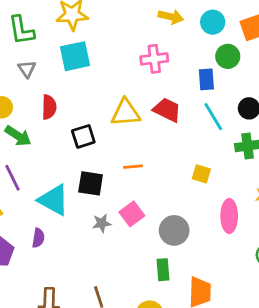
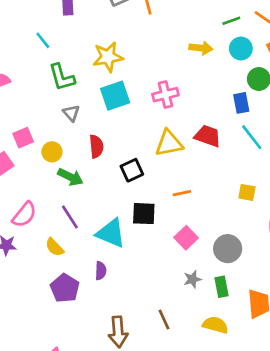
pink cross: (154, 59) -> (165, 95), moved
gray star: (102, 223) -> (192, 279), moved

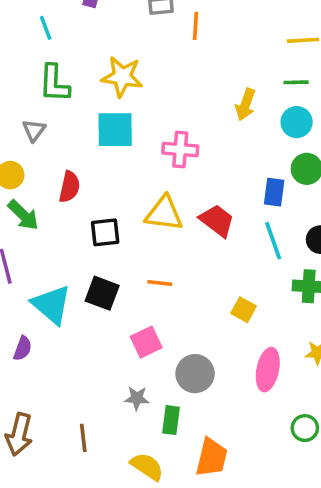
yellow arrow: (201, 48) -> (245, 105), turned 85
gray triangle: (71, 113) -> (34, 130), moved

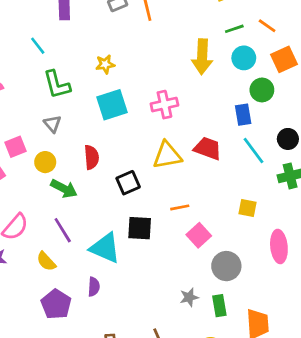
yellow star: (122, 77) -> (105, 64), size x0.6
yellow arrow: (245, 105) -> (202, 57), size x1.4
pink square: (146, 342) -> (199, 235), moved

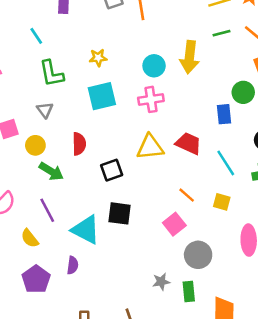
cyan circle: (244, 58) -> (154, 66), moved
cyan line: (254, 150) -> (226, 163), moved
orange line: (180, 207) -> (187, 195), moved, turned 48

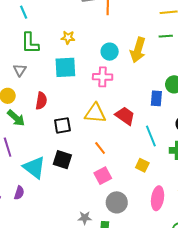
orange line: (187, 195) -> (100, 148), moved

